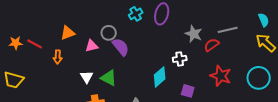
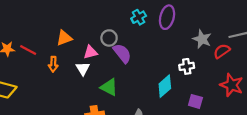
white triangle: (87, 77) -> (83, 69), moved

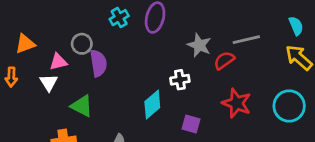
purple semicircle: (122, 53) -> (98, 63), turned 30

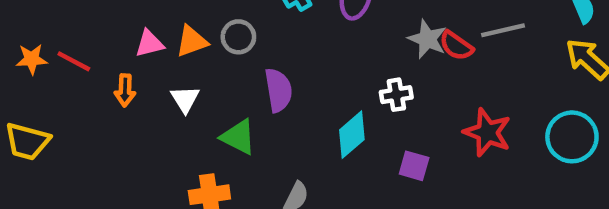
orange triangle: (25, 44) -> (192, 41), moved
red semicircle: (224, 60) -> (456, 46), moved, turned -110
pink triangle: (58, 62) -> (149, 44), moved
purple semicircle: (98, 63) -> (278, 90), moved

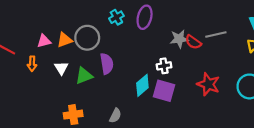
gray circle: (238, 37) -> (87, 38), size x1.5
gray star: (427, 39) -> (179, 39), turned -30
green triangle: (238, 137) -> (84, 76), moved, turned -48
purple square: (414, 166) -> (164, 91), moved, size x1.5

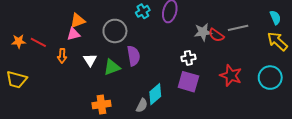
orange triangle: (65, 40) -> (78, 21), moved
cyan diamond: (142, 85) -> (155, 94), moved

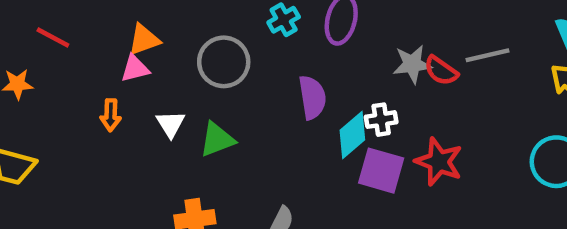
red line: (38, 42) -> (53, 37), moved
purple semicircle: (134, 56) -> (312, 97), moved
red star: (231, 75) -> (439, 162), moved
cyan diamond: (155, 94) -> (352, 135), moved

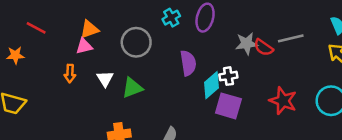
red star: (439, 162) -> (283, 101), moved

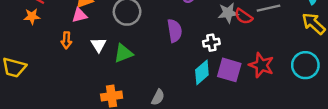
orange star: (15, 55) -> (32, 16), moved
cyan diamond: (212, 85) -> (202, 72), moved
purple square: (228, 106) -> (229, 70), moved

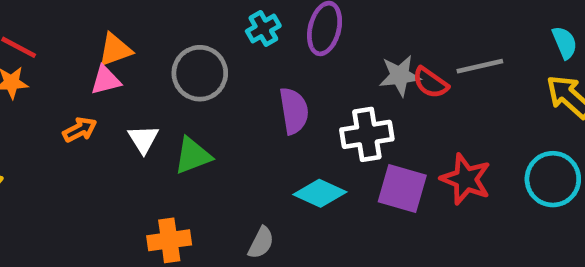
orange arrow: (66, 40) -> (80, 130), turned -119
white cross: (211, 43) -> (367, 134), size x1.5
cyan diamond: (202, 72) -> (320, 193), moved, turned 65

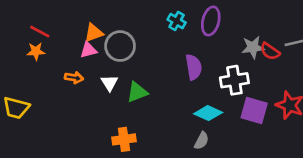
cyan cross: (263, 28) -> (177, 21), turned -30
gray circle: (200, 73) -> (120, 46), moved
orange arrow: (80, 130) -> (74, 78), turned 36
gray semicircle: (261, 243) -> (202, 141), moved

